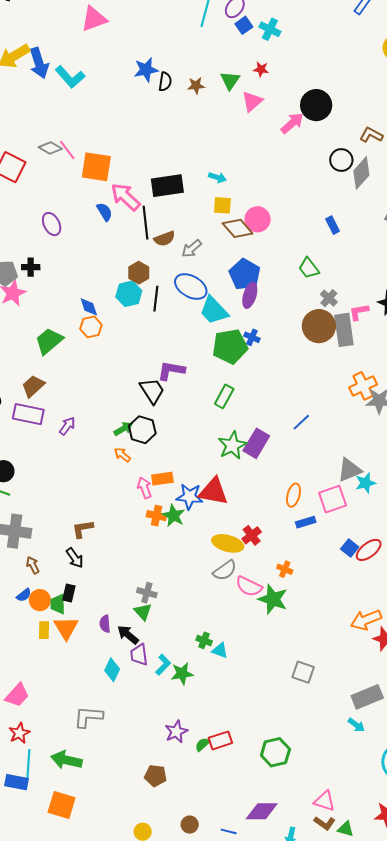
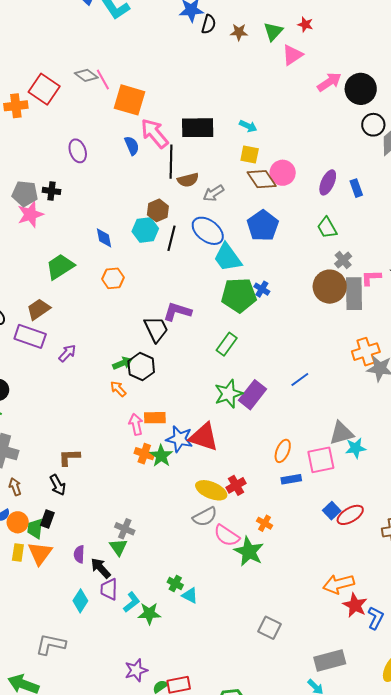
black circle: (316, 105) -> (361, 89), moved
purple ellipse: (250, 295) -> (328, 182), moved
orange hexagon: (91, 327) -> (113, 278), moved

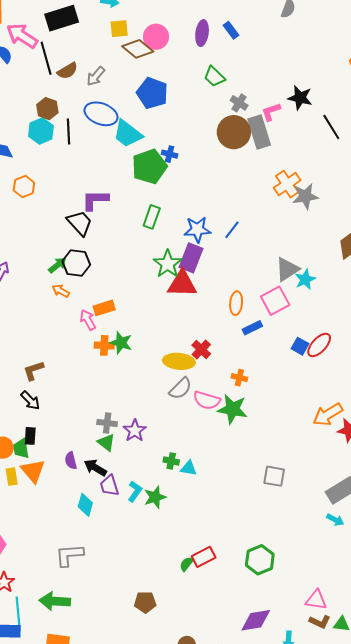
red triangle: (204, 437) -> (182, 284), moved
blue star: (179, 439) -> (197, 230), moved
purple star: (136, 670) -> (135, 431), moved

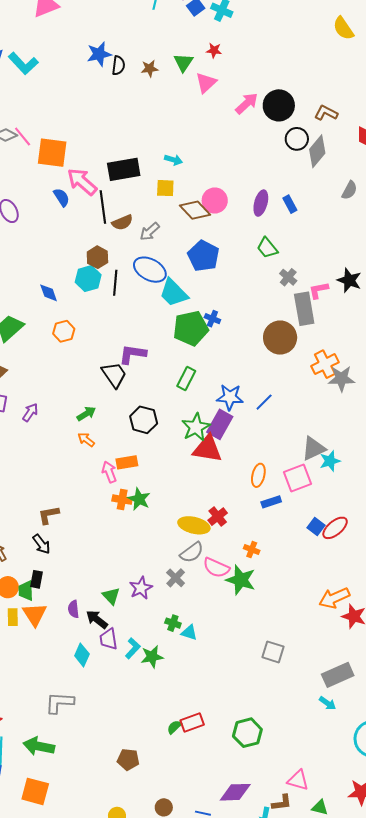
yellow square: (119, 29) -> (165, 188), moved
brown circle: (234, 132) -> (280, 338), moved
black hexagon: (76, 263) -> (144, 420), moved
gray cross: (107, 423) -> (176, 578), moved, turned 30
brown L-shape: (320, 622) -> (282, 803), moved, turned -40

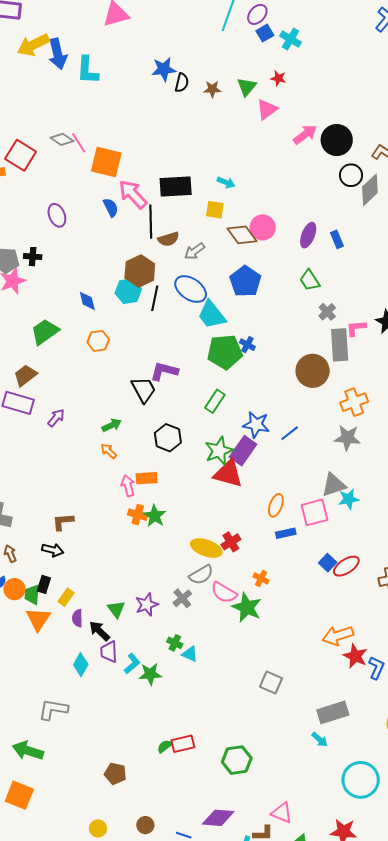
cyan L-shape: (23, 63) -> (87, 70), turned 40
brown hexagon: (97, 257) -> (140, 271), size x1.4
gray star: (341, 379) -> (347, 438), moved
black arrow: (41, 544) -> (53, 550), turned -45
yellow rectangle: (13, 617) -> (66, 597), moved, turned 30

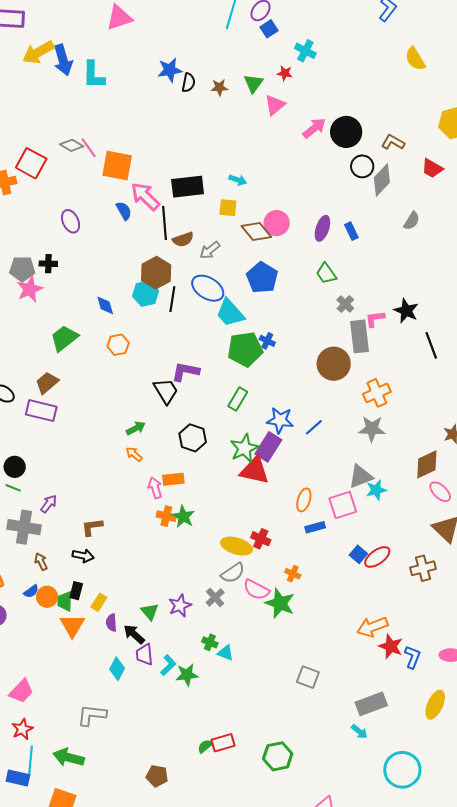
cyan cross: (290, 39) -> (305, 51), moved
purple arrow: (56, 418) -> (49, 504), moved
red cross: (231, 542) -> (261, 539), turned -30

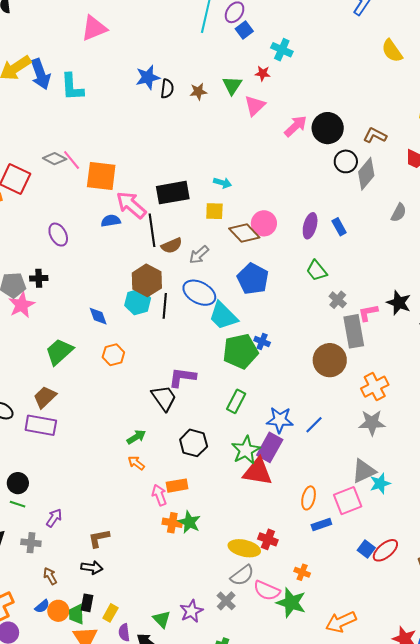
blue semicircle: (124, 211) -> (111, 221), turned -66
gray cross: (24, 527) -> (31, 543), size x0.6
orange arrow: (372, 627) -> (341, 622), moved

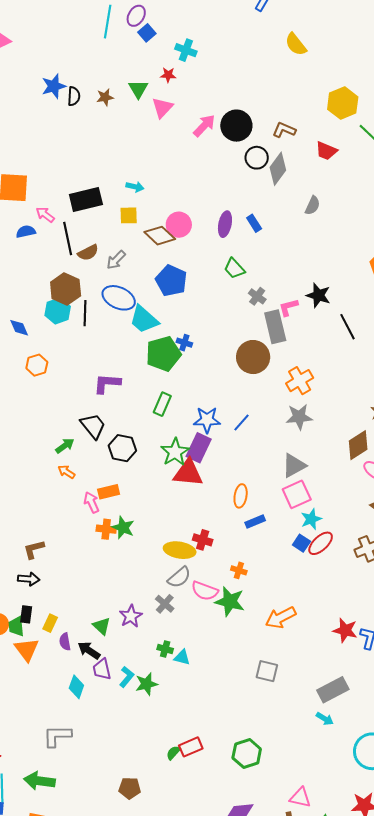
pink arrow: (131, 205) -> (45, 215), size x0.6
black trapezoid: (164, 398) -> (93, 426), moved
cyan star: (380, 483) -> (311, 519), moved
pink square: (348, 501) -> (297, 494), moved

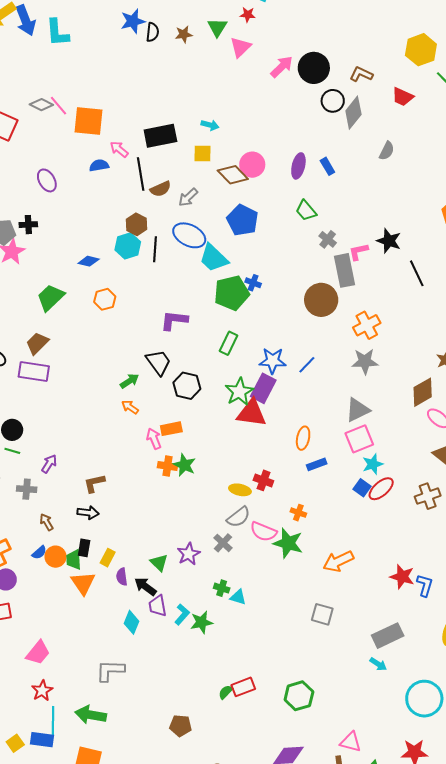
brown hexagon: (66, 289) -> (137, 224), size x0.7
blue diamond: (19, 328) -> (89, 261), turned -55
yellow ellipse: (180, 550) -> (240, 490), size x0.7

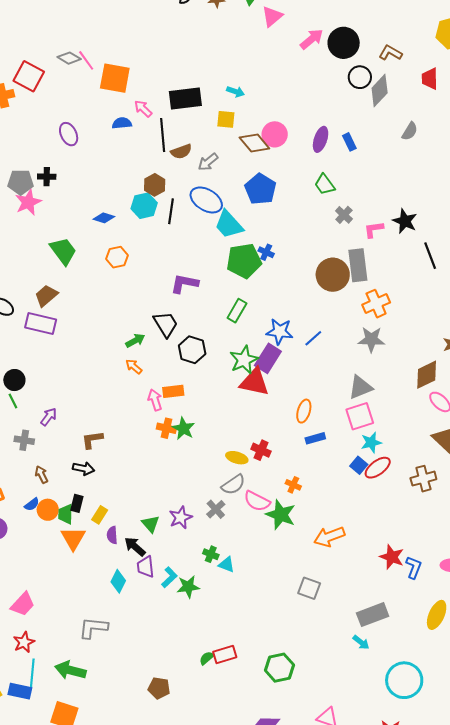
red trapezoid: (403, 97) -> (430, 79), turned 60
gray rectangle: (345, 270) -> (358, 265), moved
green trapezoid: (51, 297) -> (63, 251), turned 92
green line: (12, 451) -> (13, 401), turned 42

